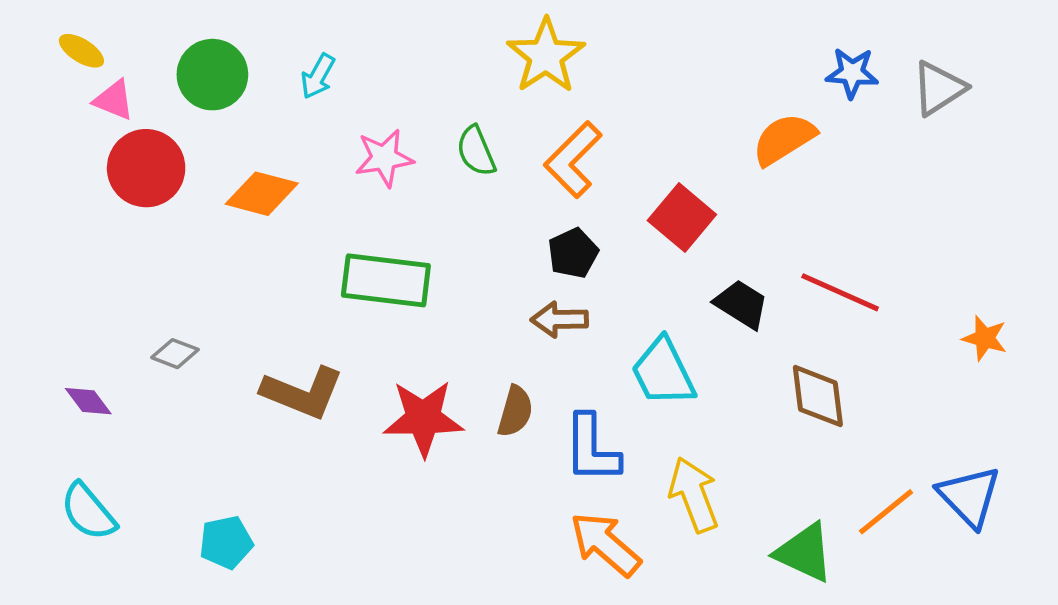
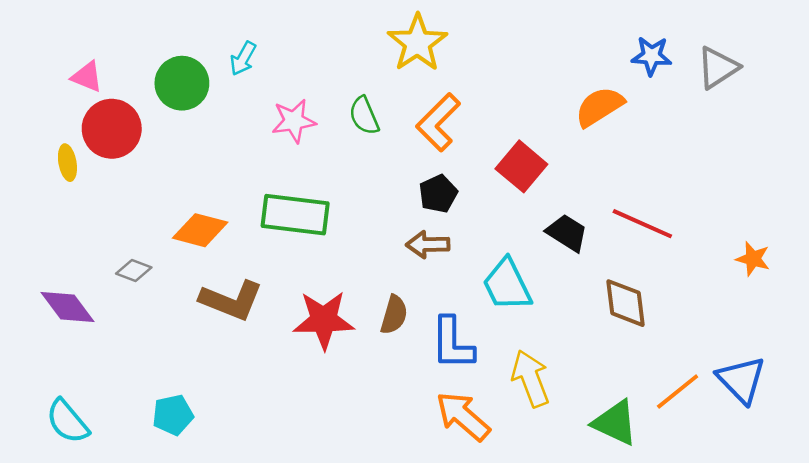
yellow ellipse: (81, 51) -> (67, 163), moved, turned 48
green circle: (212, 75) -> (182, 83), moved
orange diamond: (262, 194) -> (200, 230), moved
purple diamond: (88, 401) -> (67, 307), size x1.5
cyan semicircle: (88, 512) -> (67, 421), moved

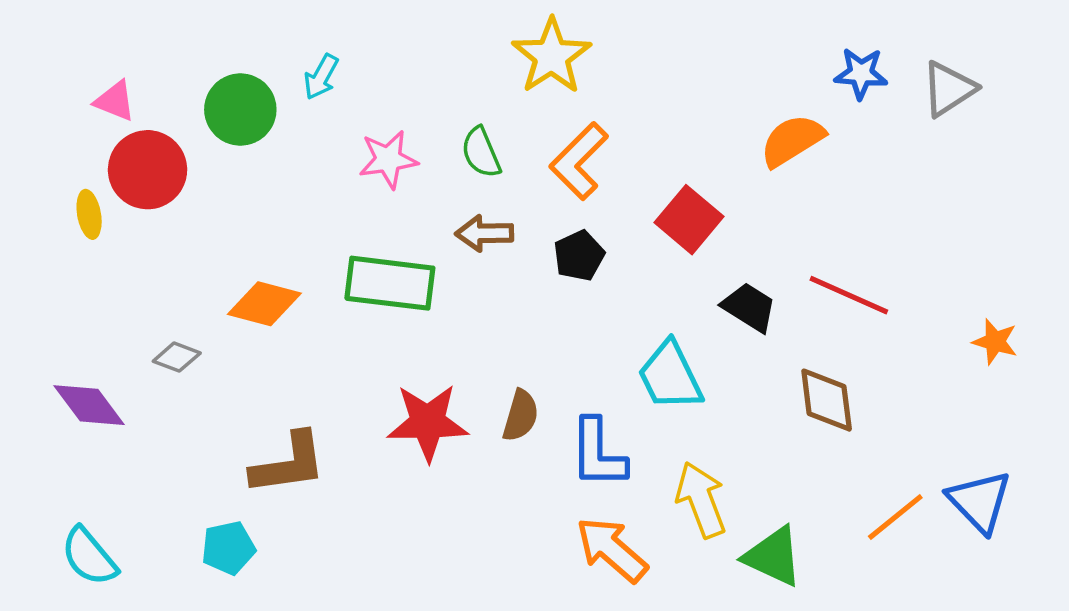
brown arrow: (428, 245) -> (484, 233), moved
brown L-shape: (231, 300) -> (288, 464), moved, turned -30
green triangle: (615, 423) -> (773, 556), moved

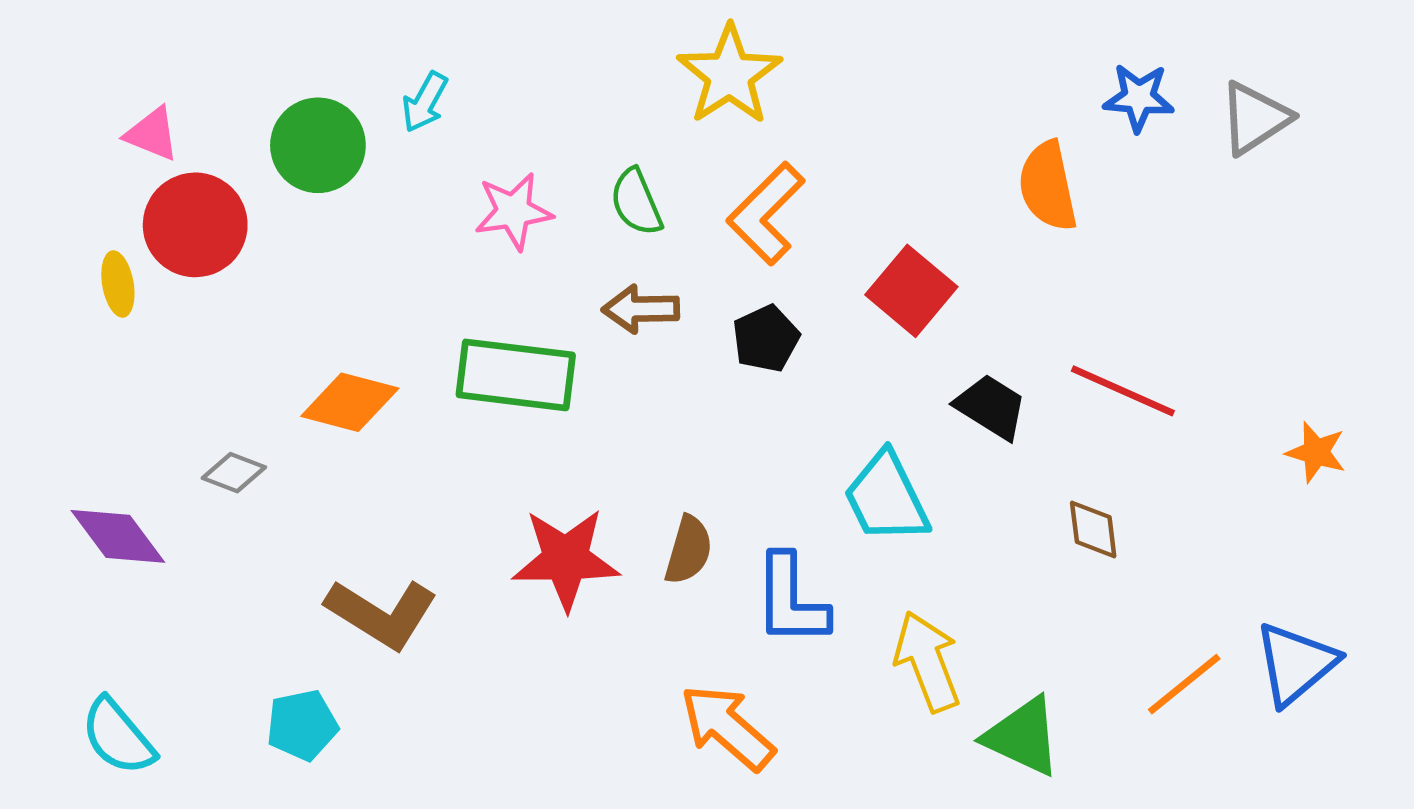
orange semicircle: (792, 140) -> (1048, 186), turned -70
brown diamond: (827, 400) -> (1093, 530), size x0.7
brown L-shape: (288, 464) -> (382, 614), turned 40
blue triangle: (980, 501) -> (1296, 664), turned 34
orange arrow: (612, 550) -> (727, 727), moved

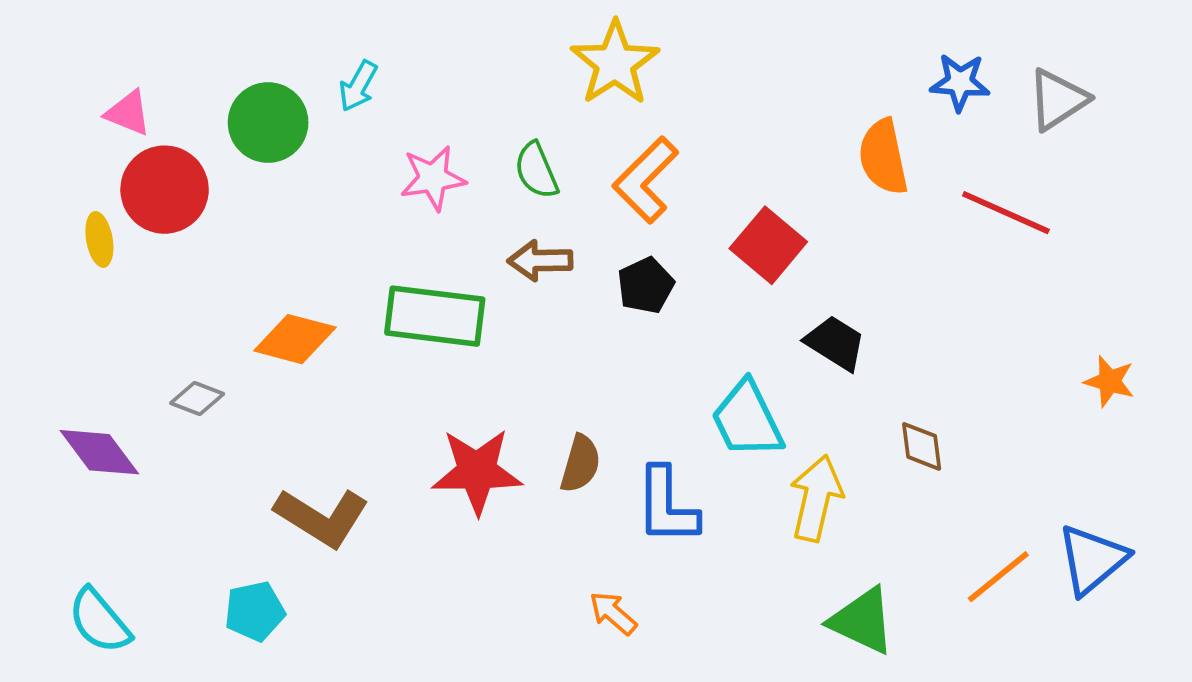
red line: (1123, 391) -> (1006, 213), moved
yellow arrow: (927, 661) -> (816, 498), moved, turned 34
orange arrow: (727, 727) -> (613, 613), size x0.6

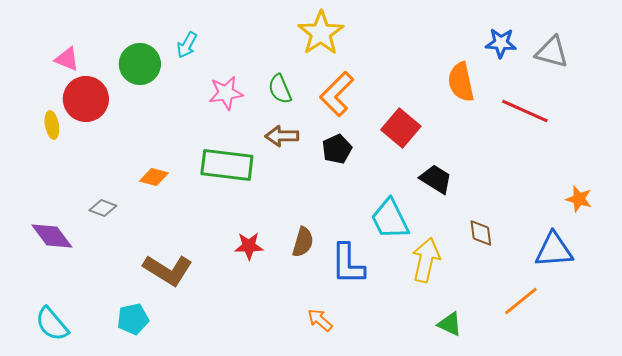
gray triangle: (1058, 100) -> (552, 52), turned 48
orange diamond: (295, 339) -> (154, 177), size x0.7
red star: (477, 471) -> (249, 246), size x0.6
blue triangle: (1092, 559) -> (554, 250), moved, turned 36
green triangle: (862, 621) -> (450, 324), size x0.7

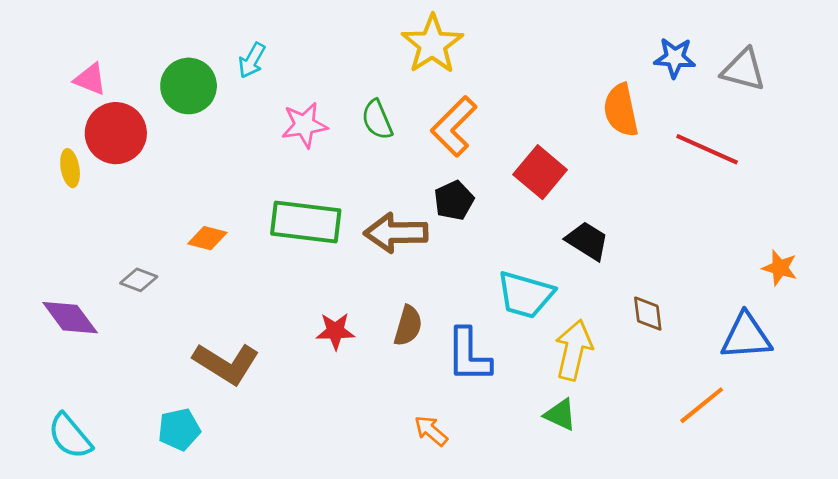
brown arrow: (282, 136) -> (396, 233), moved, size x1.4
cyan trapezoid: (390, 219) -> (525, 295), turned -48
green triangle: (450, 324) -> (560, 415), moved

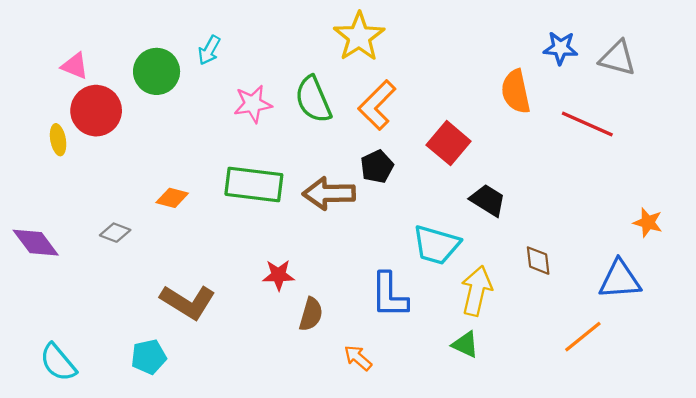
green semicircle: (377, 120) -> (313, 99), size x1.4
purple diamond: (70, 318) -> (36, 243), moved
brown semicircle: (408, 326) -> (311, 314), moved

